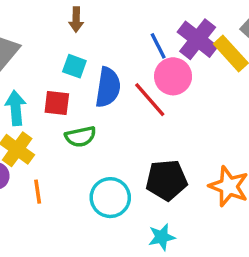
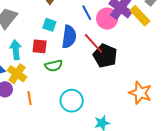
blue line: (158, 46) -> (87, 13), moved
pink circle: (173, 76) -> (107, 19), moved
black pentagon: (166, 180) -> (105, 56), moved, turned 30

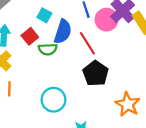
red square: (40, 46) -> (30, 36), turned 35
black pentagon: (105, 56) -> (96, 73), moved
green semicircle: (54, 66) -> (48, 49), moved

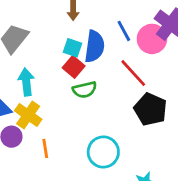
blue semicircle: (63, 32) -> (94, 46), moved
red square: (30, 36) -> (74, 67), moved

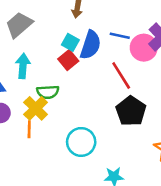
blue line: (124, 31) -> (120, 36), turned -60
green semicircle: (85, 90) -> (48, 92), moved
yellow cross: (28, 115) -> (36, 108), moved

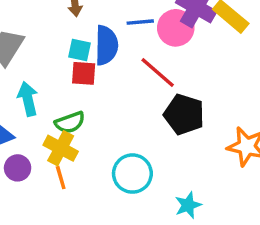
red square: (68, 60) -> (84, 73), turned -30

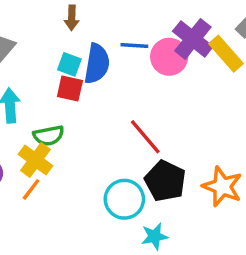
red line: (158, 72) -> (145, 137), moved
black pentagon: (184, 114) -> (165, 181), moved
cyan circle: (132, 174) -> (124, 199), moved
orange line: (61, 178) -> (31, 189), turned 45

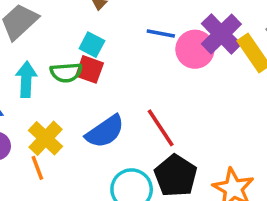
blue semicircle: (97, 64) -> (105, 132), moved, turned 39
green semicircle: (49, 136) -> (66, 72), moved
orange line: (31, 189) -> (37, 168), turned -65

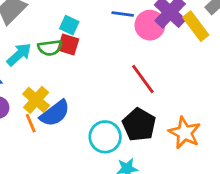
cyan arrow: (26, 79) -> (19, 54), turned 48
red line: (161, 128) -> (143, 79), moved
blue semicircle: (105, 132) -> (55, 113), moved

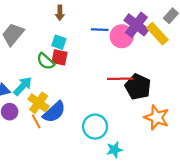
green semicircle: (50, 48) -> (46, 61), turned 54
cyan arrow: (19, 54) -> (23, 86), moved
red line: (143, 79) -> (120, 79), turned -50
black pentagon: (139, 125) -> (138, 87), moved

